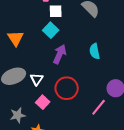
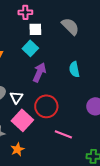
pink square: (43, 102) -> (22, 120), size x1.5
pink line: (99, 107) -> (63, 134), moved, turned 72

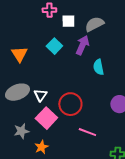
gray semicircle: (70, 26) -> (94, 24), turned -72
white square: (35, 29) -> (68, 21), moved
purple arrow: (39, 72) -> (82, 45), moved

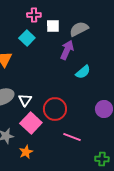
cyan square: (54, 46) -> (27, 38), moved
cyan semicircle: (98, 67) -> (83, 72), turned -119

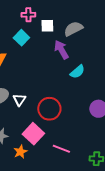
purple arrow: (67, 50) -> (61, 50), turned -54
pink square: (31, 123) -> (33, 134), moved
pink line: (72, 137) -> (61, 149), moved

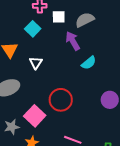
white triangle: (19, 100) -> (36, 63), moved
pink square: (33, 134) -> (35, 116), moved

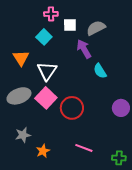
white triangle: (36, 63) -> (47, 71), size x1.5
cyan semicircle: (89, 63) -> (100, 71), turned 98
pink square: (35, 116) -> (46, 98), moved

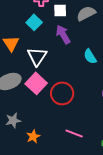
purple arrow: (84, 49) -> (63, 34), moved

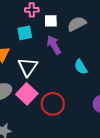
cyan square: (34, 22) -> (25, 33), turned 35

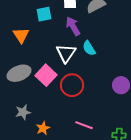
white triangle: (28, 67) -> (66, 53), moved
cyan semicircle: (81, 67) -> (89, 48), moved

